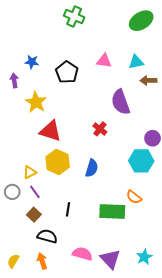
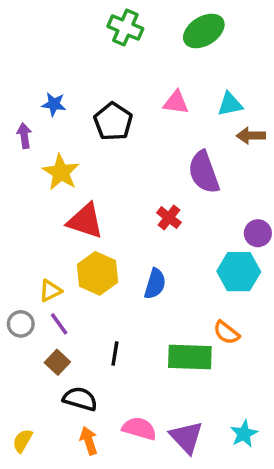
green ellipse: (141, 21) -> (204, 31), moved
orange arrow: (42, 261) -> (89, 441), moved

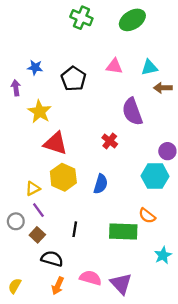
gray circle: (21, 324) -> (16, 221), moved
cyan star: (244, 434) -> (163, 255), moved
orange arrow: (89, 441) -> (58, 286), turned -138

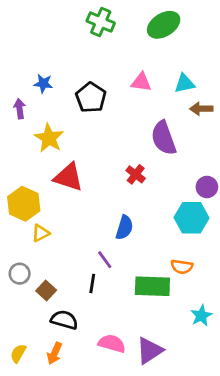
yellow hexagon: (63, 177) -> (24, 204), moved
purple line: (38, 210) -> (105, 260), moved
orange semicircle: (147, 216) -> (182, 267), turned -30
purple triangle: (121, 284) -> (150, 351), turned 40
orange arrow: (58, 286) -> (55, 353), moved

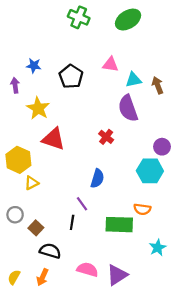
cyan triangle: (185, 84) -> (133, 80), moved
brown arrow: (201, 109) -> (158, 85), turned 70

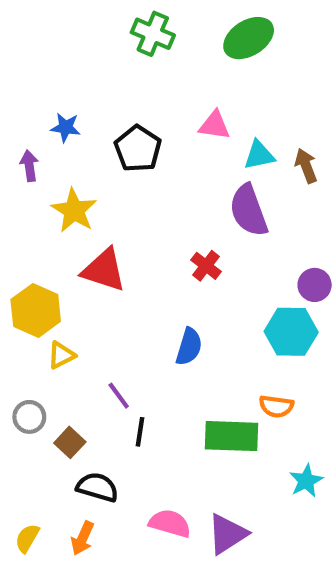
purple line: (82, 204) -> (119, 396), moved

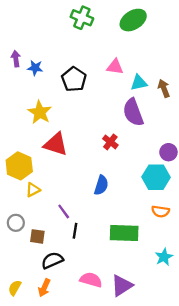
purple arrow: (29, 166) -> (16, 59), moved
orange semicircle: (276, 406) -> (161, 211), moved
brown square: (70, 442) -> (37, 236), turned -35
black semicircle: (97, 487) -> (52, 260), turned -40

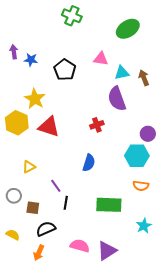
green ellipse: (133, 20) -> (128, 29), moved
red cross: (110, 142) -> (97, 125), turned 32
yellow hexagon: (19, 166) -> (17, 123), moved
yellow semicircle: (15, 288) -> (13, 235), moved, turned 88

